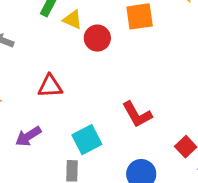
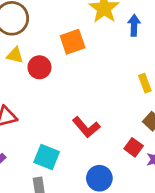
cyan square: (87, 140) -> (47, 157), turned -30

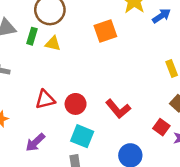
blue arrow: (134, 25) -> (161, 16), turned 54
red circle: (39, 67) -> (76, 104), moved

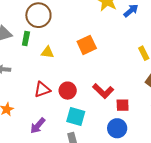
orange square: (105, 31) -> (87, 45), moved
yellow triangle: (53, 43) -> (47, 52), moved
red square: (161, 127) -> (123, 105), moved, turned -32

